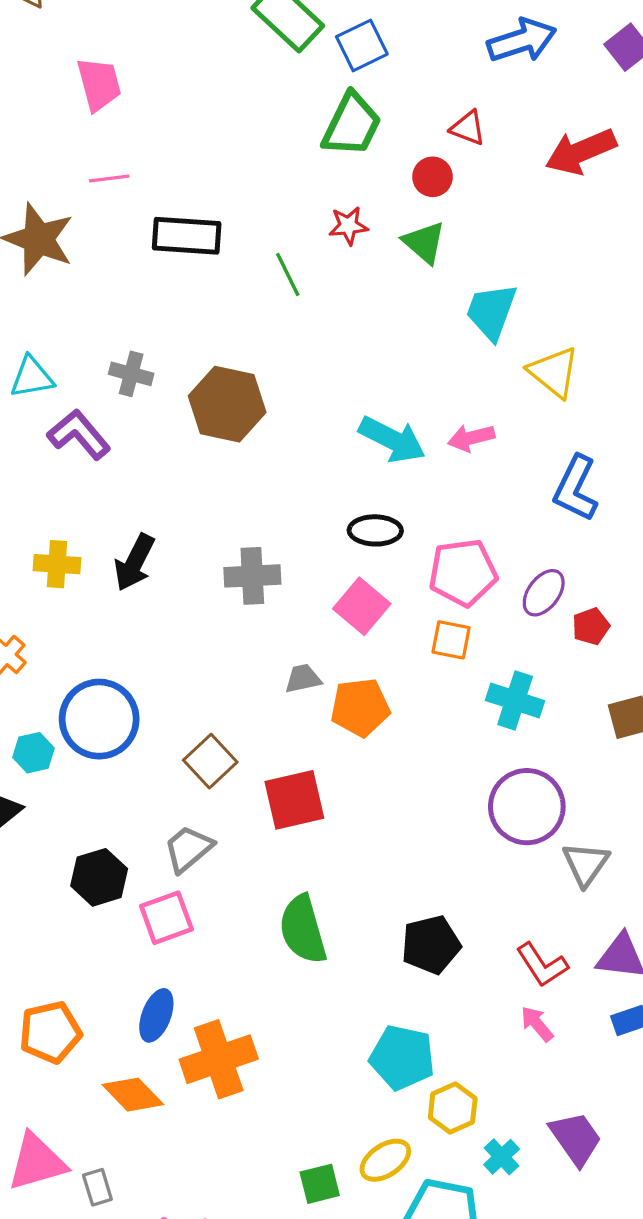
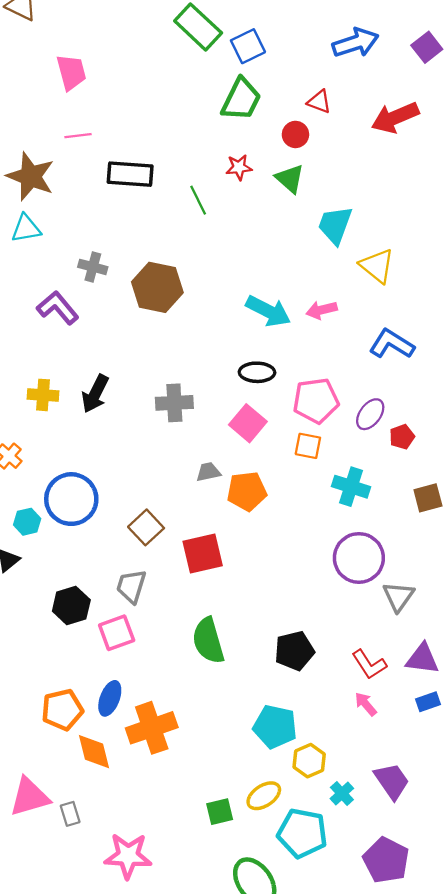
cyan triangle: (32, 377) -> (26, 228), moved
blue L-shape: (576, 488) -> (392, 344), turned 96
gray trapezoid: (188, 849) -> (131, 586), turned -33
orange pentagon: (50, 1032) -> (62, 710), moved
orange diamond: (133, 1095) -> (94, 752), turned 30

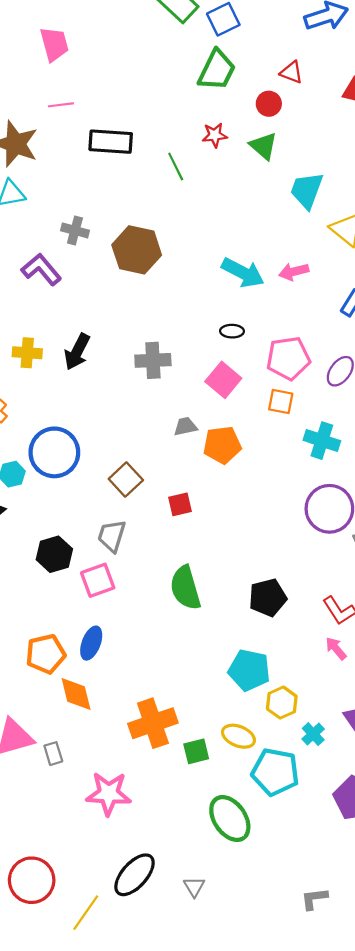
black ellipse: (257, 372) -> (232, 331), size x0.7
red square: (203, 553) -> (180, 504), size x0.6
orange cross: (152, 728) -> (153, 723), moved
yellow ellipse: (264, 796) -> (238, 736), turned 56

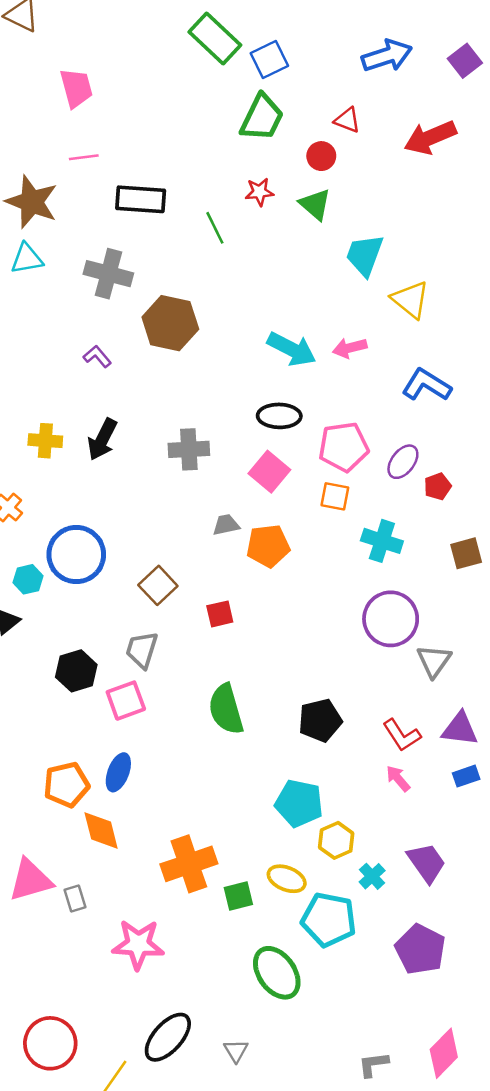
gray cross: (75, 230) -> (108, 274), moved, size x1.5
purple L-shape: (41, 269) -> (97, 357), moved, size x0.6
black ellipse: (232, 331) -> (279, 416), size x1.6

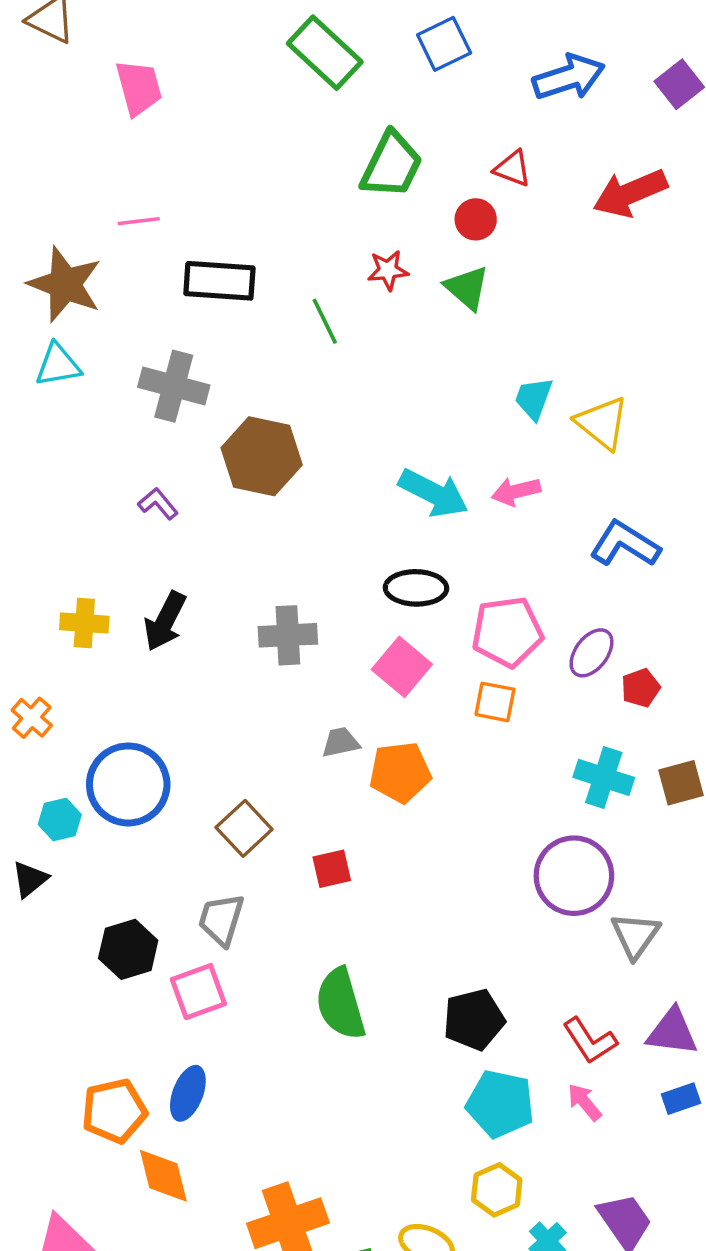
blue square: (269, 60) -> (444, 44), moved
pink trapezoid: (76, 88) -> (139, 88), moved
cyan trapezoid: (365, 255) -> (534, 398), moved, size x0.7
cyan cross: (382, 541) -> (604, 777), moved
cyan pentagon: (299, 803) -> (500, 1104), moved

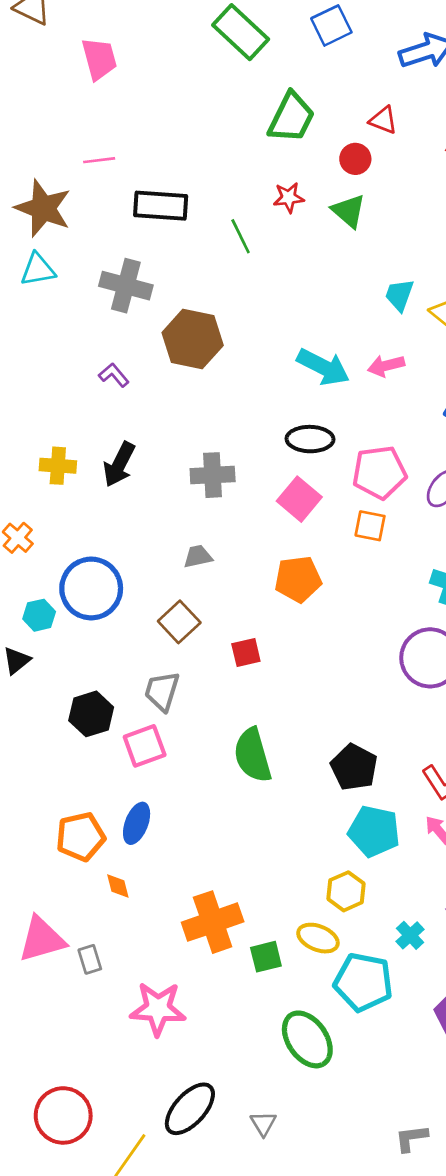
gray trapezoid: (341, 742) -> (198, 556), moved
black pentagon: (474, 1020) -> (354, 767), turned -30
orange diamond: (163, 1176) -> (118, 886), size x0.6
yellow hexagon: (497, 1190) -> (346, 891), moved

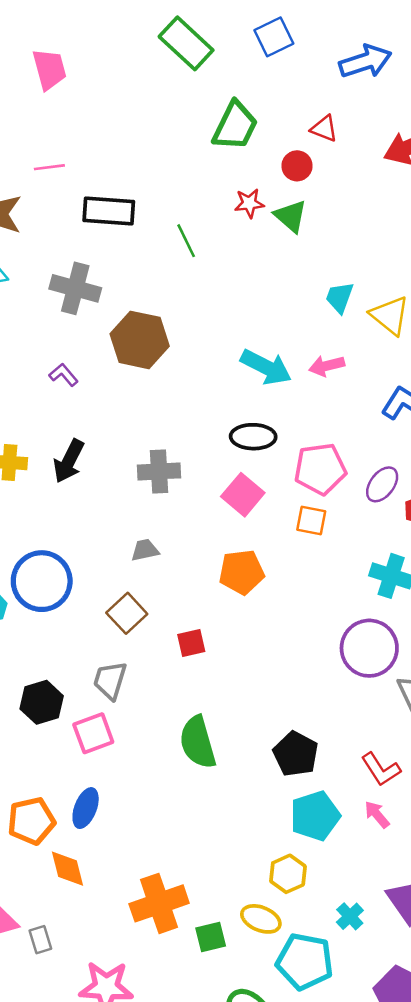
red star: (289, 198) -> (249, 203), moved
cyan pentagon: (374, 831) -> (315, 816), turned -30
orange diamond: (118, 886) -> (67, 869), size x1.5

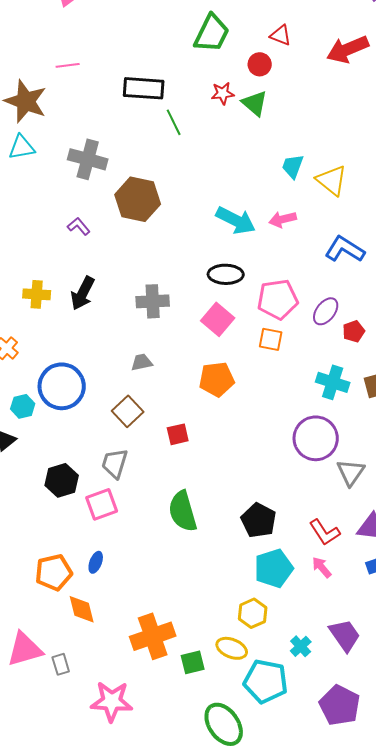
black rectangle: (109, 211) -> (144, 88), moved
blue ellipse: (86, 808) -> (96, 562), size x0.7

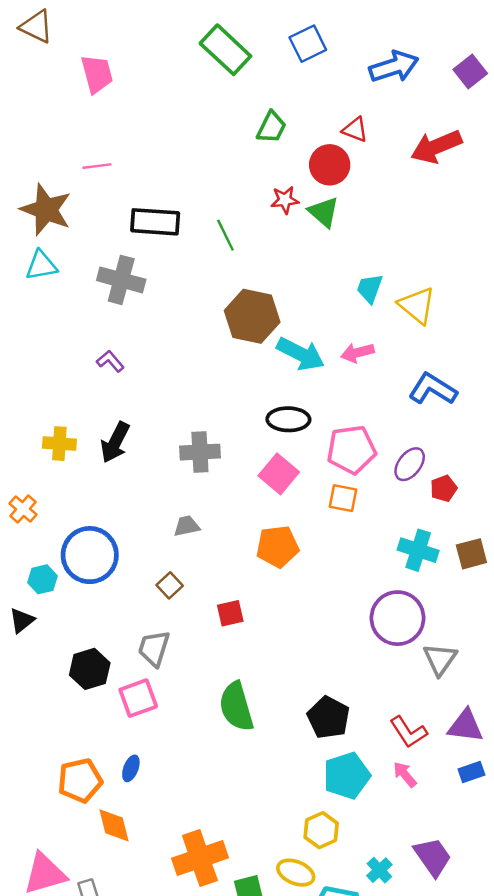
green trapezoid: (212, 33) -> (271, 127), size x0.7
red circle: (260, 64) -> (330, 165), size x1.4
black rectangle: (144, 88) -> (155, 222), moved
brown hexagon: (138, 199) -> (252, 316), moved
brown square: (128, 411) -> (170, 585), size x0.7

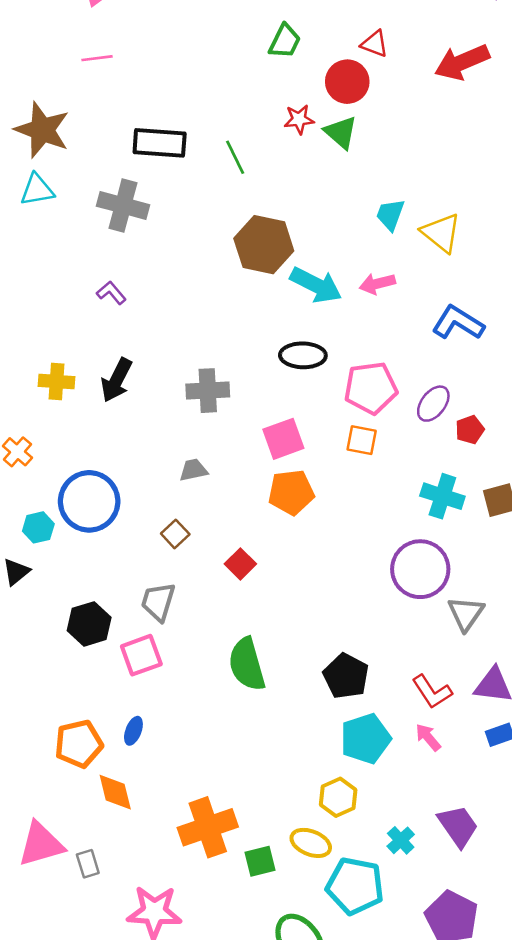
pink line: (97, 166) -> (97, 58), moved
pink square: (279, 474) -> (283, 439), moved, turned 30
red square: (230, 613) -> (240, 564), turned -32

